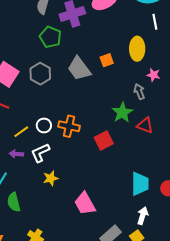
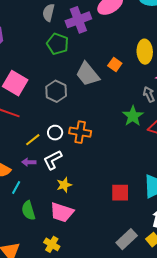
orange square: (107, 60) -> (115, 64), turned -32
gray hexagon: (40, 74) -> (56, 91), moved
red square: (104, 140) -> (120, 193), moved, turned 30
pink trapezoid: (85, 204) -> (62, 212), moved, turned -40

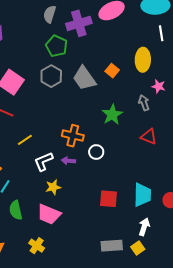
gray hexagon: (56, 91) -> (51, 76), moved
green star: (133, 116) -> (112, 115), moved
white circle: (55, 133) -> (96, 152), moved
purple arrow: (29, 162) -> (68, 161), moved
gray rectangle: (127, 239) -> (112, 246), turned 35

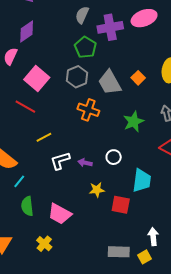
orange cross: (73, 136) -> (88, 110), moved
yellow star: (53, 187) -> (97, 190), moved
cyan trapezoid: (142, 195) -> (142, 180), moved
white arrow: (144, 227) -> (153, 237), turned -30

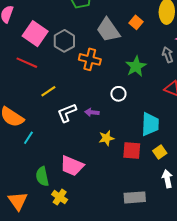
gray hexagon: (77, 77) -> (64, 41), moved
white circle: (114, 157) -> (118, 94), moved
green semicircle: (27, 206) -> (42, 176), moved
yellow square: (144, 257) -> (160, 152), moved

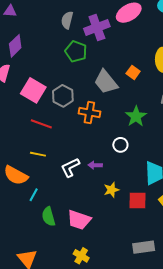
red line: (27, 63) -> (41, 124), moved
yellow line: (48, 91) -> (38, 154), moved, turned 49
green semicircle: (42, 176) -> (49, 217), moved
yellow cross: (60, 197) -> (81, 256), moved

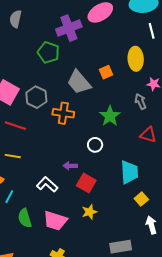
gray semicircle: (67, 20) -> (15, 19), moved
orange square: (133, 72) -> (106, 72), turned 32
white L-shape: (70, 167) -> (47, 184), moved, turned 70
yellow star: (111, 190) -> (89, 212), moved
red square: (137, 201) -> (86, 183), moved, turned 30

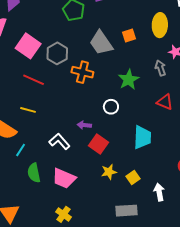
yellow square: (141, 199) -> (133, 177), moved
yellow star: (89, 212) -> (109, 172), moved

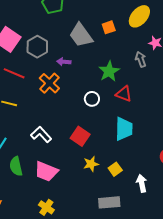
yellow ellipse: (160, 25) -> (139, 16), turned 40
orange cross: (82, 72) -> (49, 83), moved, turned 30
red triangle: (165, 102) -> (124, 94), moved
purple arrow: (84, 125) -> (64, 62), moved

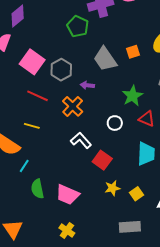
white L-shape: (41, 134) -> (81, 140), moved

